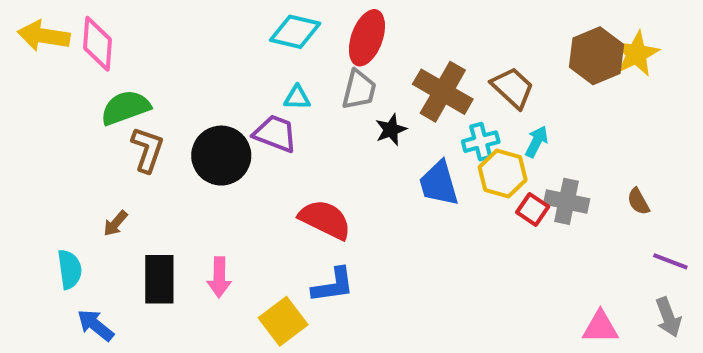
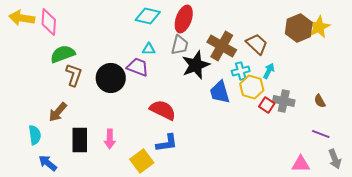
black star: (391, 130) -> (196, 65), size x1.8
brown arrow: (115, 223) -> (58, 112), size x1.5
purple line: (670, 261) -> (321, 134), moved

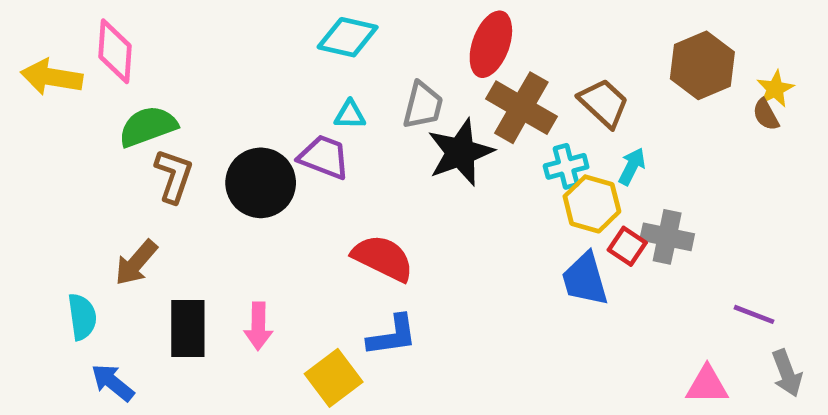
yellow arrow: (22, 18) -> (52, 77), moved
red ellipse: (184, 19) -> (491, 44), moved
yellow star: (319, 27) -> (775, 89), moved, size x0.7
blue trapezoid: (220, 92) -> (585, 279), moved
brown semicircle: (320, 101) -> (766, 115), moved

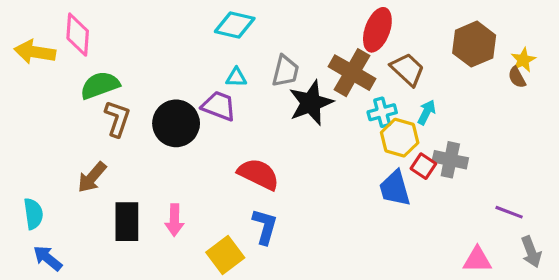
red ellipse: (491, 44) -> (377, 30), moved
cyan semicircle: (82, 317) -> (33, 214), moved
blue L-shape: (392, 336) -> (265, 226), turned -66
blue arrow: (113, 383) -> (48, 258), moved

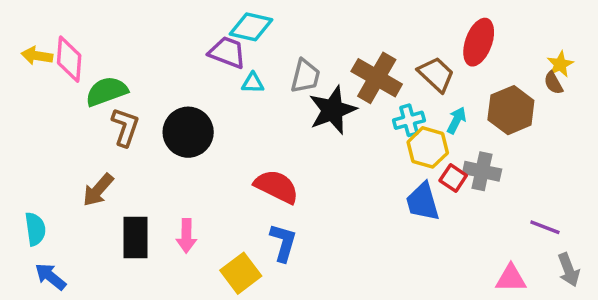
red ellipse: (377, 30) -> (479, 42), moved
pink diamond: (78, 35) -> (69, 59), moved
brown hexagon: (474, 44) -> (511, 110), moved
yellow arrow: (35, 52) -> (37, 56), size x0.7
purple trapezoid: (219, 106) -> (227, 52), moved

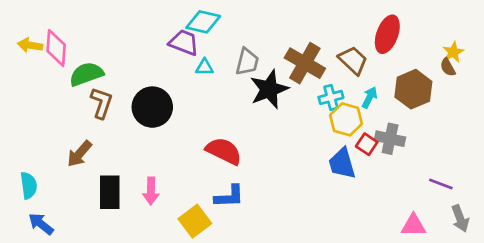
blue L-shape: (283, 243) -> (229, 196), turned 72

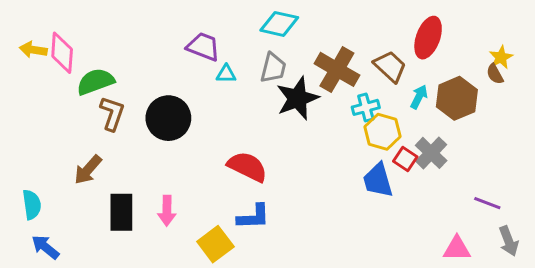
cyan diamond: (203, 22) -> (279, 24), moved
cyan arrow: (369, 97) -> (419, 97), moved
gray cross: (390, 139) -> (431, 153), turned 32

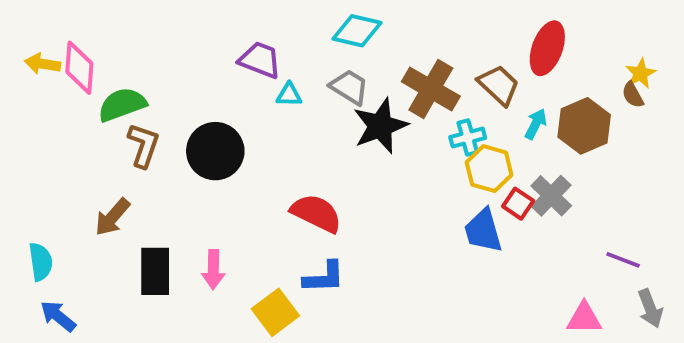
gray trapezoid: (273, 68) -> (349, 87), turned -72

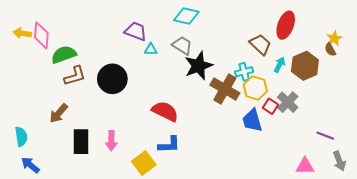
brown cross: (431, 89) -> (225, 89), moved
brown L-shape: (143, 145) -> (75, 76), turned 55

